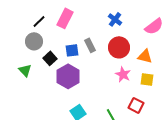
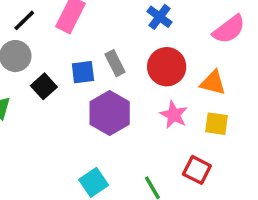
purple hexagon: (68, 76) -> (110, 113), moved

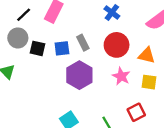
black square: (44, 86) -> (38, 48), moved, turned -35
red square: (197, 170) -> (136, 112), turned 36

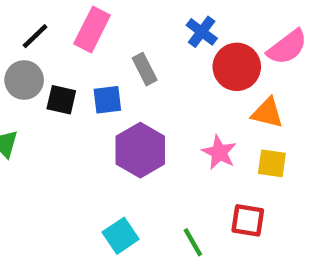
gray rectangle: (83, 43) -> (145, 69), moved
red circle: (117, 45) -> (237, 67), moved
red square: (136, 112) -> (248, 220), turned 36

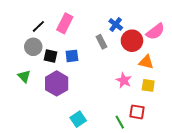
gray rectangle: (145, 69) -> (101, 42), moved
purple hexagon: (140, 150) -> (57, 83), moved
green line: (193, 242) -> (120, 122), moved

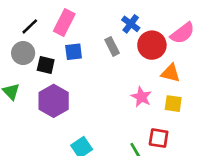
blue square: (72, 56) -> (74, 52), moved

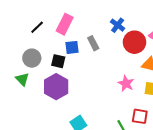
gray rectangle: (112, 46) -> (93, 43), moved
gray circle: (23, 53) -> (32, 58), moved
black square: (46, 65) -> (58, 61), moved

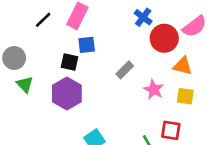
gray rectangle: (93, 43) -> (125, 70), moved, turned 72
gray circle: (32, 58) -> (14, 58), moved

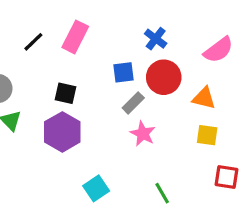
red circle: (164, 38) -> (164, 77), moved
blue square: (87, 45) -> (123, 72), moved
pink star: (154, 90) -> (143, 134), moved
red square: (171, 130) -> (227, 177), moved

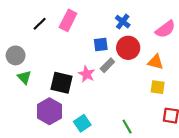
black square: (66, 93) -> (61, 83), moved, size x1.5
purple hexagon: (62, 132) -> (49, 111), moved
pink star: (143, 134) -> (87, 74), moved

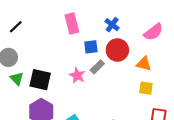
pink rectangle: (68, 20) -> (72, 24), moved, turned -42
black line: (40, 24) -> (16, 27), moved
black square: (61, 83) -> (40, 80), moved

